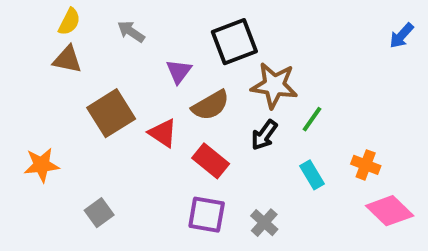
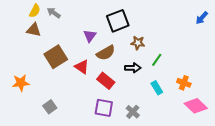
gray arrow: (131, 32) -> (54, 13), moved
brown star: (274, 85) -> (138, 43), size x0.6
black arrow: (264, 135) -> (133, 68), turned -126

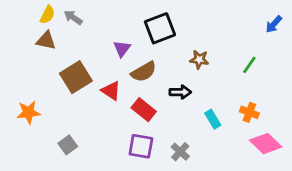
brown star: (138, 43) -> (199, 59), moved
green line: (157, 60) -> (249, 65), moved

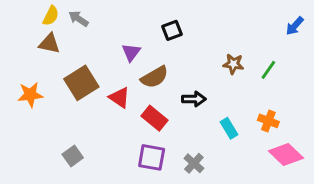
black square: (160, 28) -> (172, 30), size x0.6
brown star: (199, 59) -> (233, 64), moved
orange star: (28, 112) -> (30, 95), moved

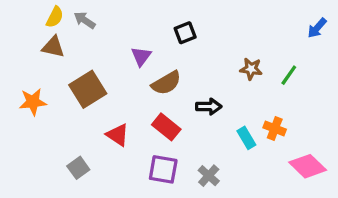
red triangle: (119, 98) -> (118, 135), moved
orange cross: (268, 121) -> (275, 129), moved

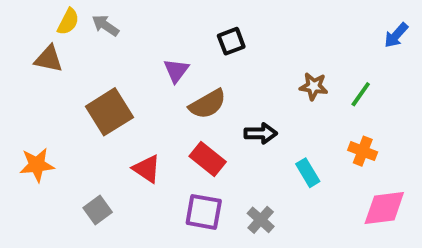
brown triangle: (53, 47) -> (49, 59), moved
orange star: (33, 102) -> (37, 165), moved
orange cross: (275, 129) -> (363, 151), moved
pink diamond: (308, 166) -> (384, 208), turned -51

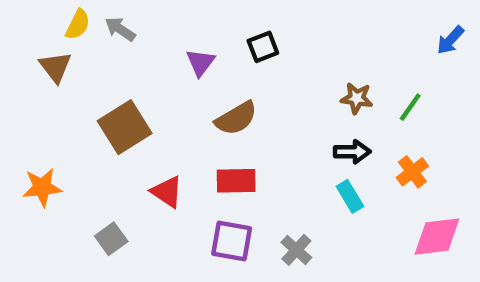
brown triangle: (49, 59) -> (55, 67), turned 40
purple triangle: (176, 71) -> (200, 62), moved
black arrow: (261, 133) -> (352, 152), moved
orange cross: (363, 151) -> (412, 172), turned 32
red rectangle: (208, 159) -> (236, 181), turned -40

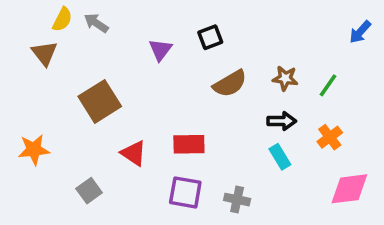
brown semicircle: (236, 118) -> (230, 84), moved
gray cross: (296, 250) -> (237, 200), turned -30

